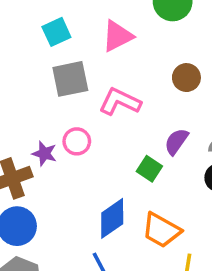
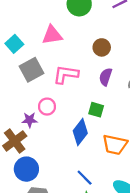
pink triangle: (117, 36) -> (52, 35), turned 35
purple semicircle: (176, 141) -> (106, 77), moved
blue diamond: (112, 218) -> (80, 132), moved

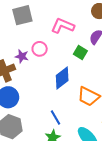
gray square: (31, 70) -> (22, 15), moved
green square: (96, 110) -> (80, 53), moved

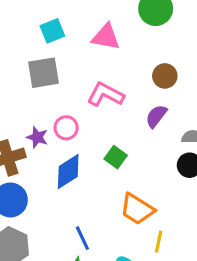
green square: (80, 53) -> (116, 157), moved
blue diamond: (62, 78) -> (68, 171), moved

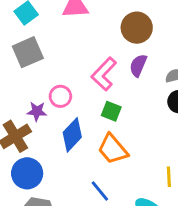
brown circle: (165, 76) -> (137, 28), size x1.4
pink L-shape: (106, 95) -> (104, 74), moved, turned -60
orange trapezoid: (137, 209) -> (113, 149), moved, turned 32

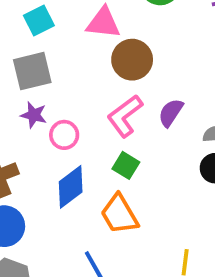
brown circle: (137, 28) -> (132, 60), moved
purple star: (37, 111) -> (34, 115), moved

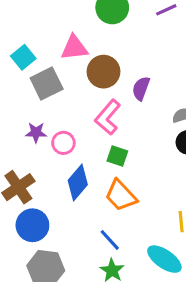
gray square: (32, 71) -> (47, 84), moved
purple semicircle: (171, 113) -> (141, 88), moved

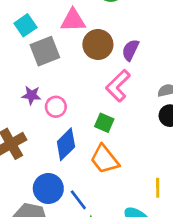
purple semicircle: (141, 88) -> (130, 50), moved
pink L-shape: (108, 117) -> (118, 86), moved
blue circle: (32, 225) -> (48, 188), moved
blue line: (110, 240) -> (78, 200), moved

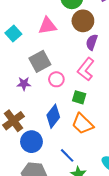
brown circle: (98, 44) -> (83, 21), moved
gray square: (45, 51) -> (40, 61), moved
pink circle: (56, 107) -> (56, 79), moved
blue circle: (48, 188) -> (31, 142), moved

